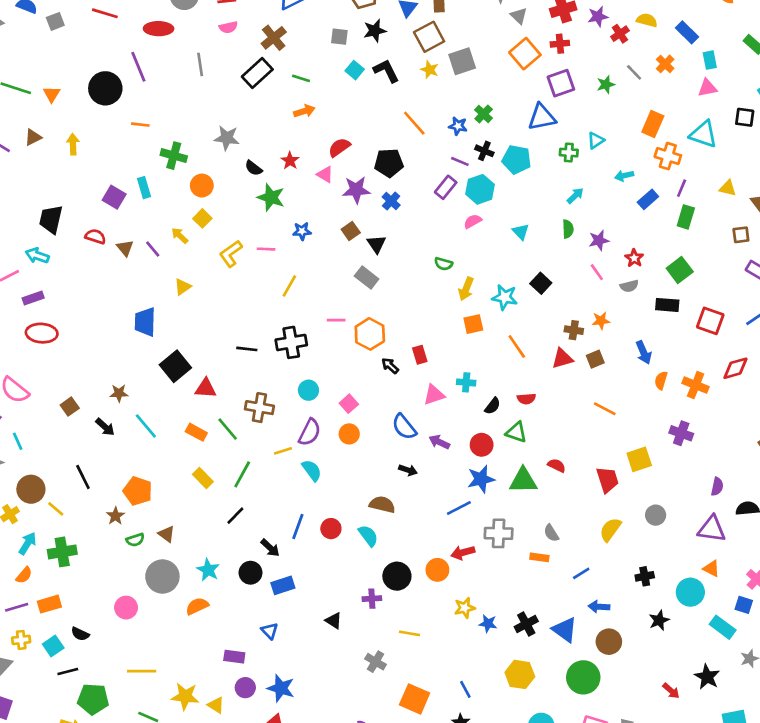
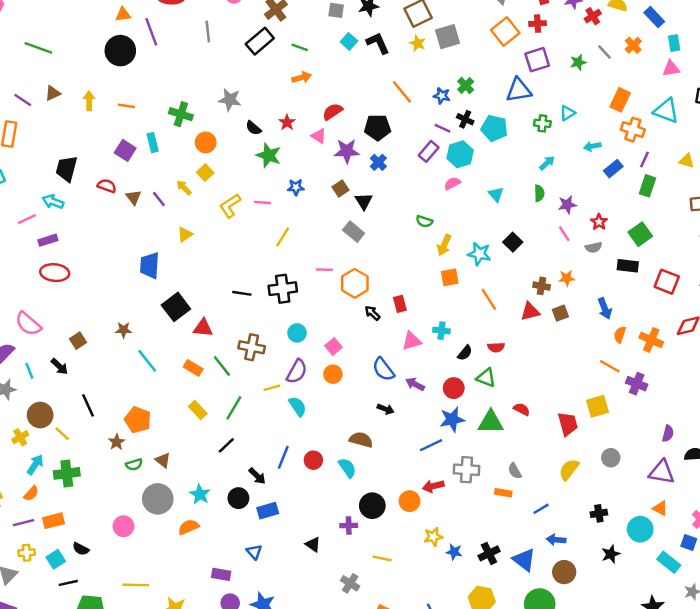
orange triangle: (52, 94) -> (123, 14), moved, turned 49
orange line: (140, 125) -> (126, 106), moved
orange line: (605, 409) -> (610, 366), moved
black arrow: (105, 427) -> (59, 366), moved

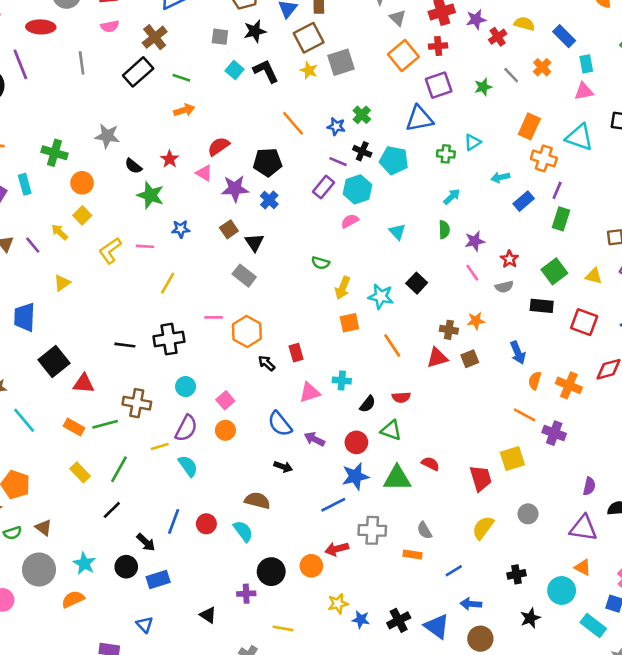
yellow triangle: (687, 161) -> (594, 276), moved
green line: (222, 366) -> (105, 424), turned -65

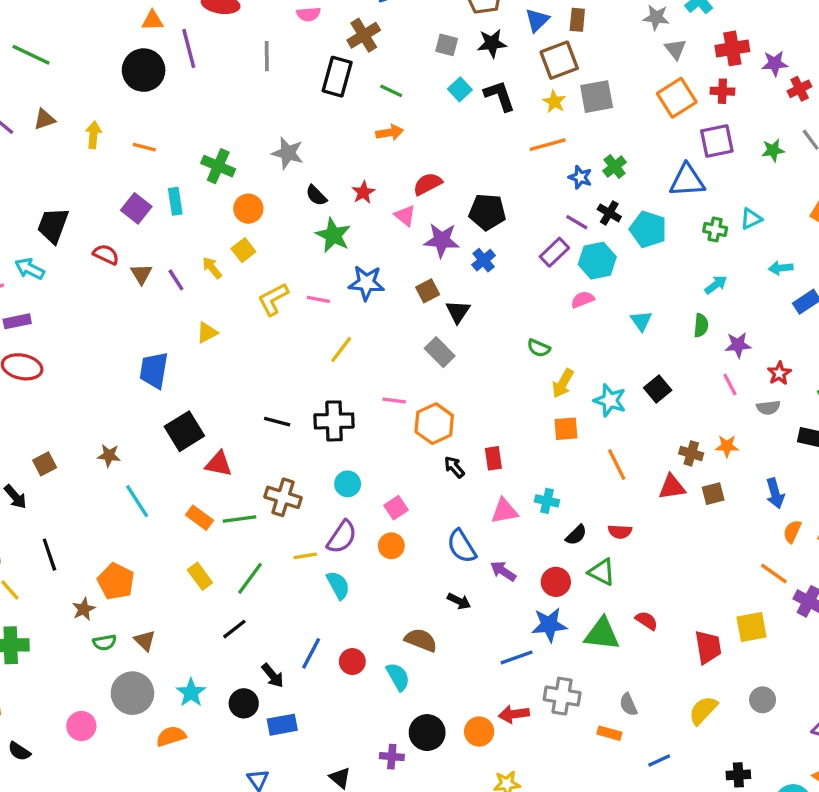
black rectangle: (138, 72) -> (337, 77), turned -40
orange line: (293, 123) -> (548, 145), moved, turned -72
blue star: (181, 229) -> (366, 283), size x1.5

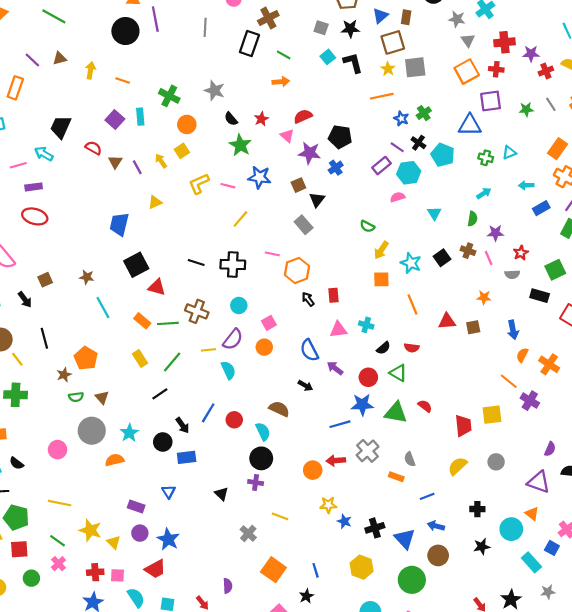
brown cross: (691, 453) -> (468, 251), moved
gray cross: (562, 696) -> (368, 451), turned 35
black circle: (427, 733) -> (261, 458), moved

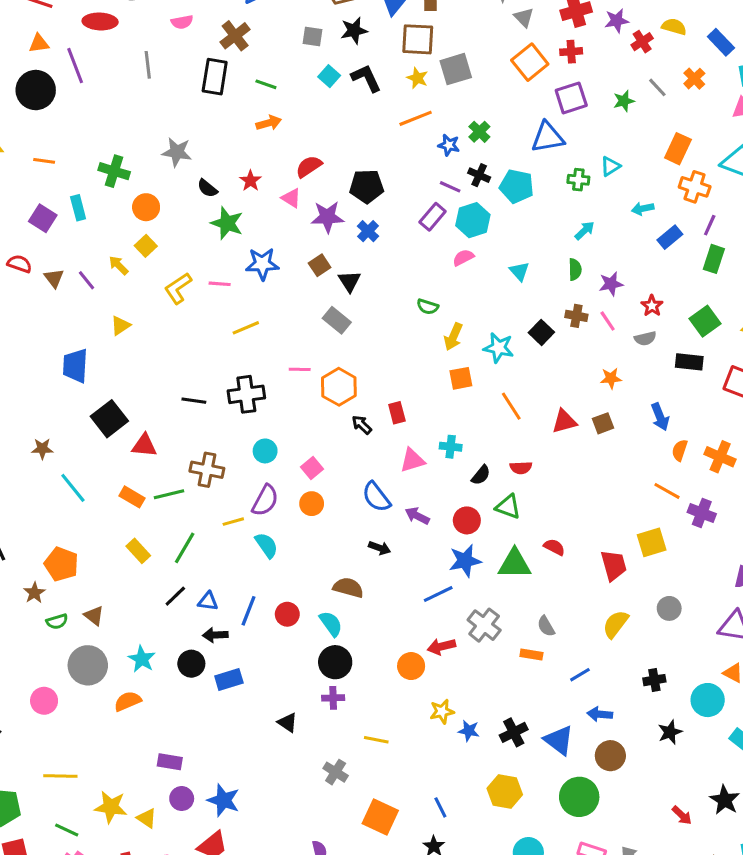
brown square: (393, 42) -> (418, 39), turned 30
yellow line: (240, 219) -> (246, 328), turned 36
black arrow: (182, 425) -> (215, 635), turned 133
blue triangle: (169, 492) -> (208, 601), moved, turned -40

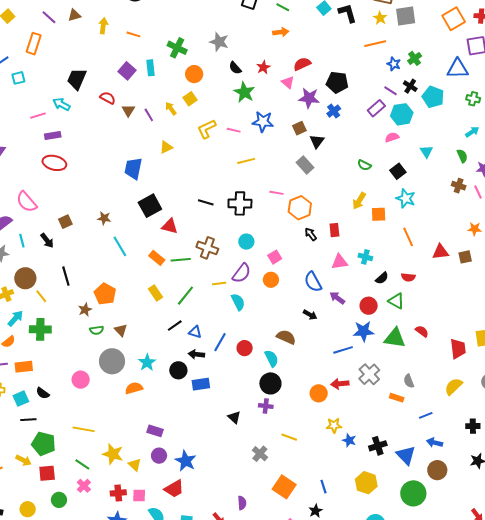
green semicircle: (575, 270) -> (462, 156), turned -32
black square: (541, 332) -> (398, 171), moved
yellow arrow: (453, 337) -> (359, 201), moved

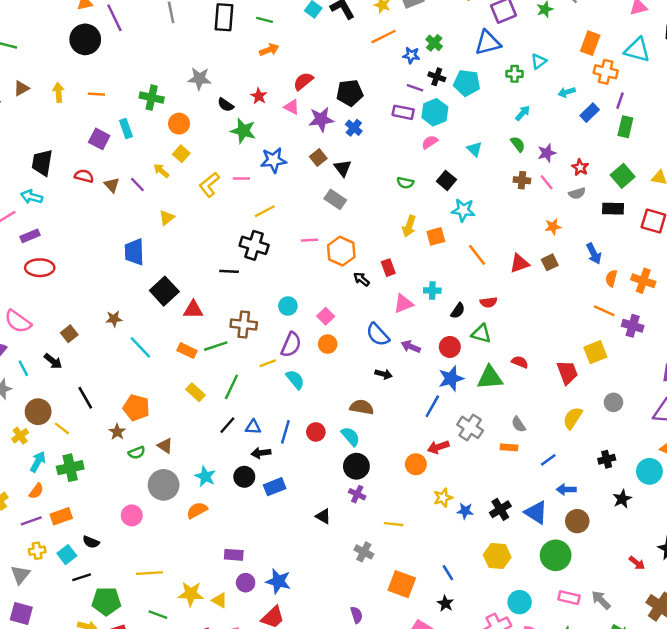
purple rectangle: (376, 108) -> (403, 112), turned 66
black cross: (240, 203) -> (254, 245), moved, turned 30
blue line: (343, 350) -> (432, 406), turned -30
purple cross: (266, 406) -> (357, 494), turned 32

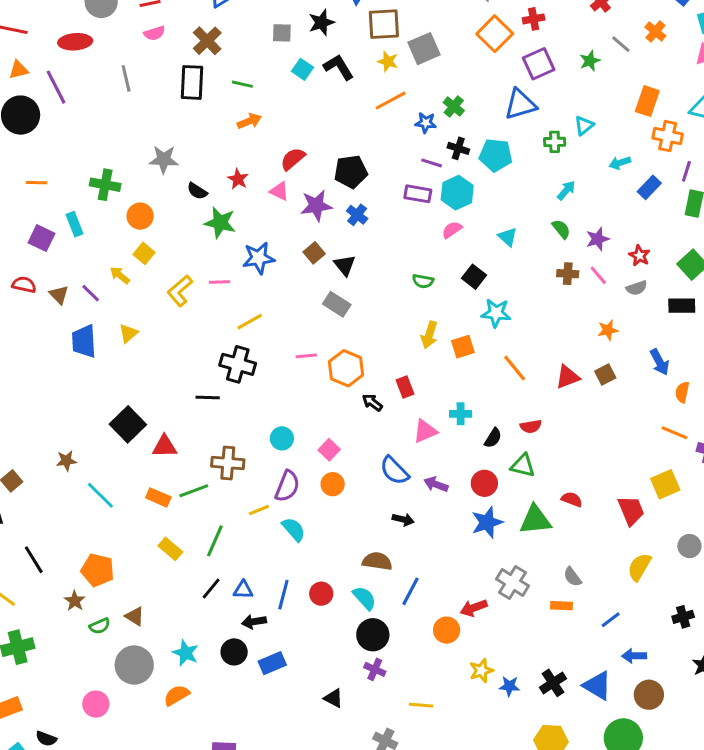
blue trapezoid: (134, 252) -> (84, 341), moved
blue line: (432, 406) -> (411, 591), moved

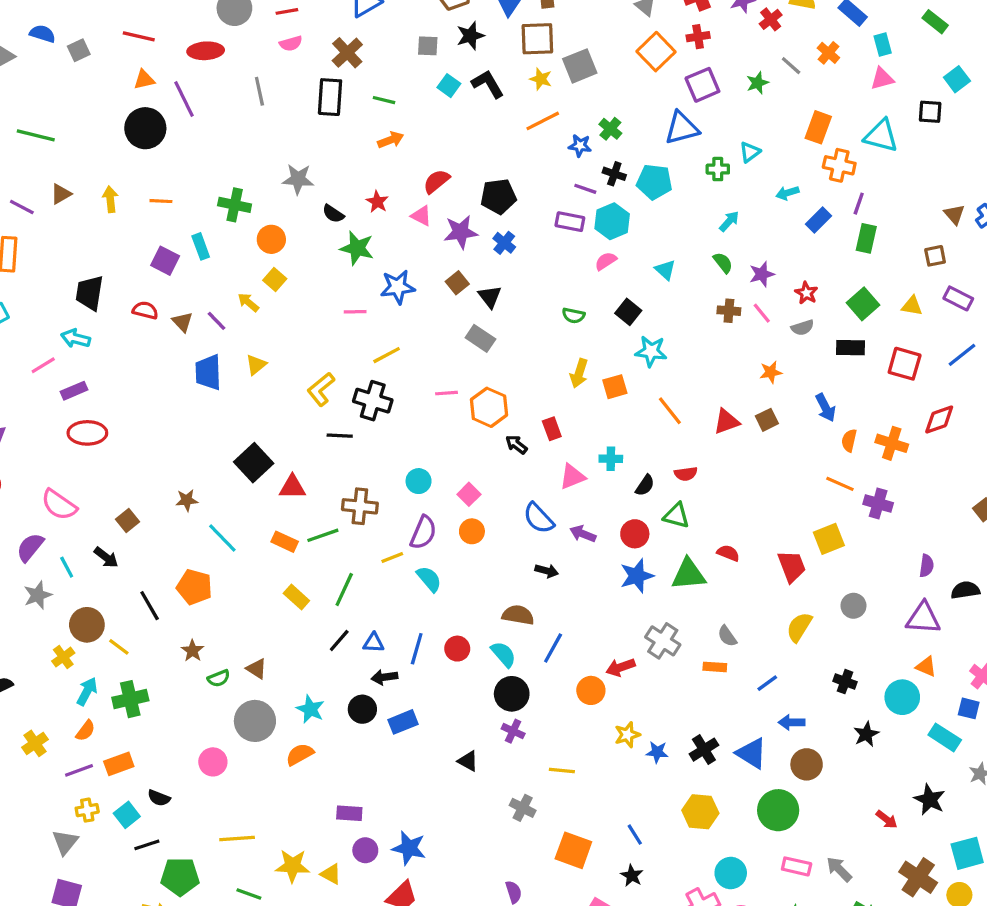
yellow L-shape: (180, 291) -> (321, 389), moved
orange pentagon: (98, 570) -> (194, 587), moved
black cross: (683, 617) -> (845, 682), turned 35

